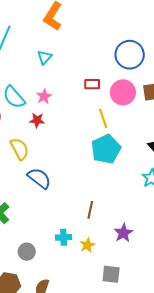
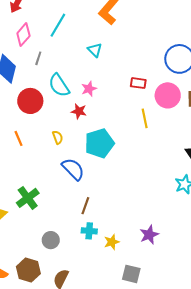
cyan triangle: (45, 57) -> (95, 50), turned -35
yellow semicircle: (20, 149) -> (58, 137), size x0.6
cyan pentagon: (106, 149) -> (99, 143), moved
brown line: (90, 210) -> (85, 206), moved

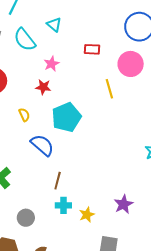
red rectangle: (138, 83) -> (92, 49), moved
cyan semicircle: (59, 85) -> (25, 40), moved

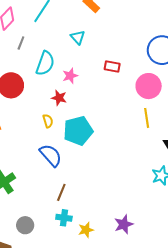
cyan semicircle: (25, 40) -> (45, 63), moved, turned -130
yellow line: (109, 89) -> (147, 118), moved
yellow semicircle: (24, 115) -> (48, 121), moved

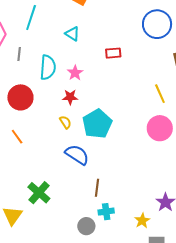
pink circle: (149, 86) -> (160, 128), moved
gray circle: (25, 225) -> (86, 226), moved
yellow star: (86, 230) -> (142, 221), moved

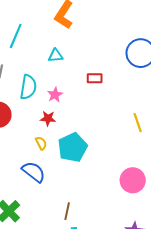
cyan triangle: (72, 34) -> (56, 56), turned -42
pink circle: (160, 128) -> (133, 180), moved
blue semicircle: (77, 155) -> (34, 172), moved

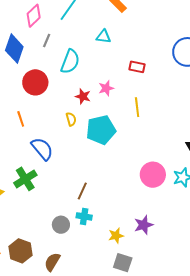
pink star: (55, 95) -> (106, 88), moved
yellow line: (138, 123) -> (137, 107), moved
blue semicircle: (34, 172) -> (42, 149), moved

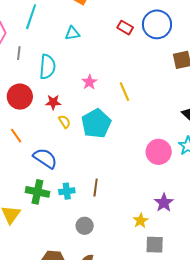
red rectangle: (137, 67) -> (125, 28), moved, turned 35
red star: (83, 96) -> (53, 102), moved
green cross: (25, 179) -> (37, 192), turned -30
cyan cross: (84, 216) -> (67, 191), moved

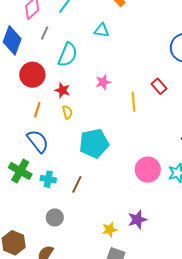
red rectangle: (125, 28) -> (159, 86), moved
cyan pentagon: (96, 124) -> (94, 143), moved
orange line: (16, 136) -> (37, 110), moved, turned 35

